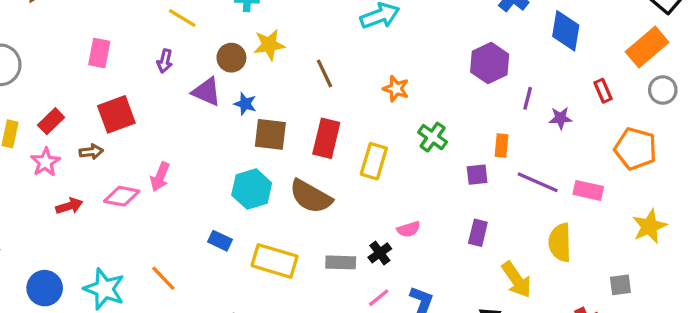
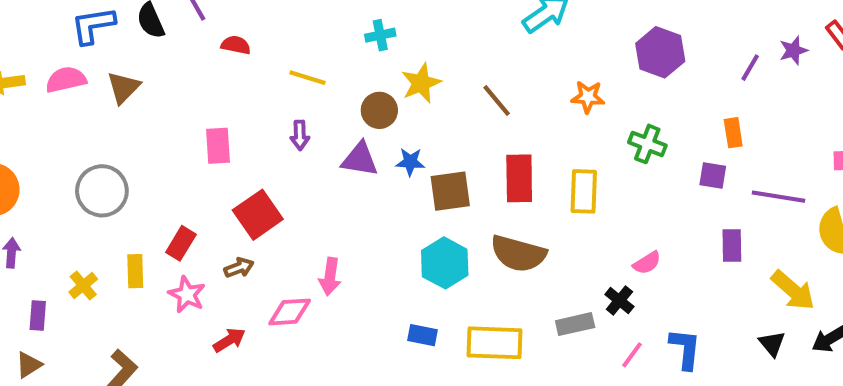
purple hexagon: (490, 63) -> (660, 52), moved
purple line: (528, 98) -> (750, 68), turned 30
purple star: (561, 118) -> (793, 50), moved
purple square: (477, 175) -> (713, 176), turned 30
purple line: (538, 182) -> (779, 197), moved

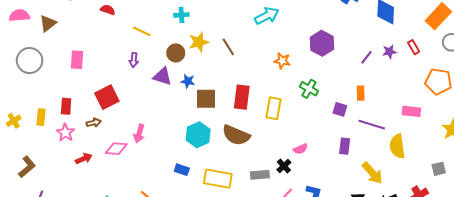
brown line: (497, 101) -> (228, 47), moved
orange rectangle: (733, 133) -> (361, 93), moved
pink rectangle: (218, 146) -> (77, 60), moved
gray circle: (102, 191) -> (30, 61), moved
red rectangle: (181, 243) -> (66, 106), turned -35

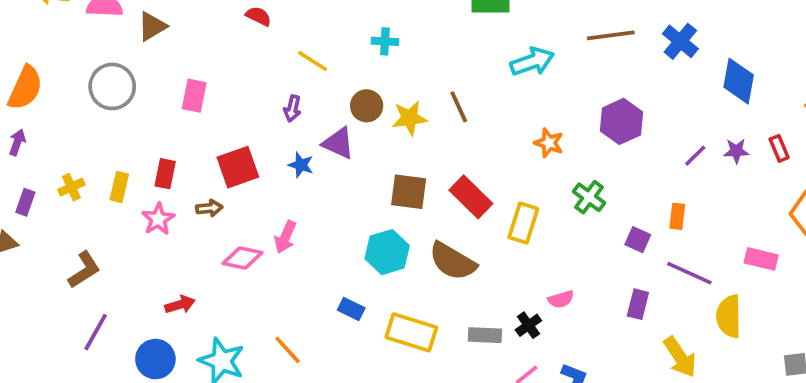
yellow star: (199, 42) -> (410, 118), moved
blue star: (188, 81) -> (301, 165), moved
red rectangle: (242, 97) -> (471, 197), turned -60
red arrow: (84, 159) -> (180, 305), moved

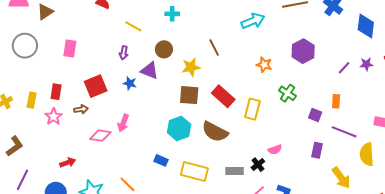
yellow star: (410, 118) -> (191, 67), moved

